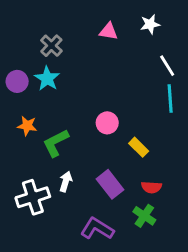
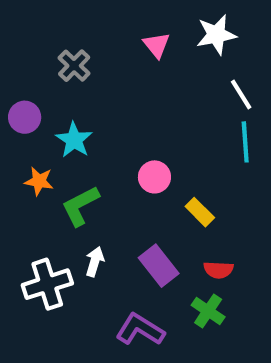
white star: (150, 24) -> (216, 35), size x1.4
pink triangle: (109, 31) -> (157, 45), turned 42
cyan star: (47, 79) -> (74, 140), moved

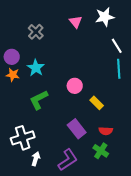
orange star: (39, 181) -> (13, 75), moved
white arrow: (95, 262) -> (36, 159), moved
purple L-shape: (140, 330) -> (68, 160), turned 115

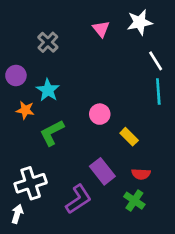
orange star: (13, 75) -> (25, 110), moved
white arrow: (36, 159) -> (17, 214), moved
purple L-shape: (68, 160) -> (78, 199), moved

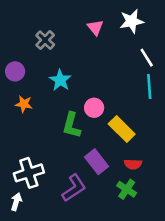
cyan star: (48, 90) -> (60, 80), moved
green L-shape: (52, 133) -> (71, 125), moved, turned -48
yellow rectangle: (129, 137) -> (122, 129), size x1.5

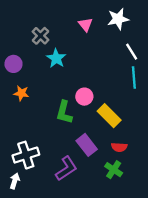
cyan star: (60, 80) -> (56, 58), moved

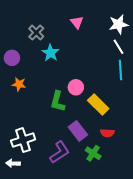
white star: (118, 19) -> (118, 24), moved
green cross: (114, 170) -> (93, 153), moved
white arrow: (15, 181) -> (13, 163), turned -104

